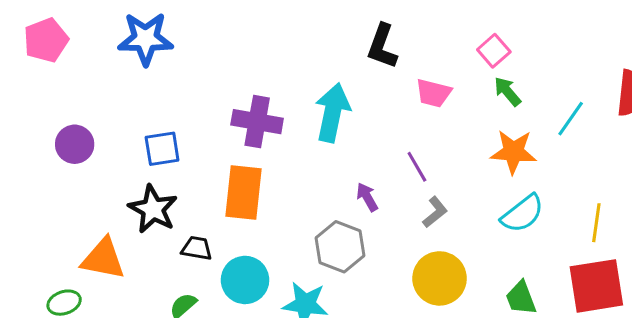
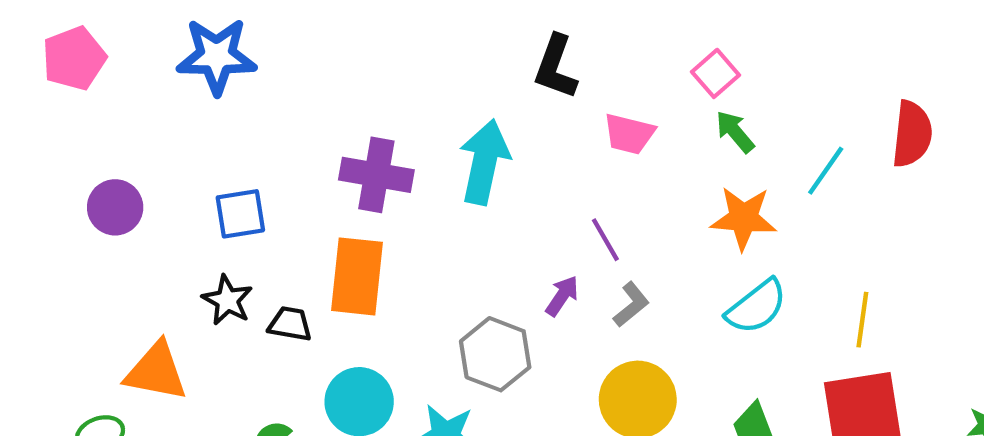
purple arrow: (367, 197) -> (562, 296), moved, turned 64
black star: (153, 209) -> (227, 300), size x0.7
black trapezoid: (197, 248) -> (290, 324), moved

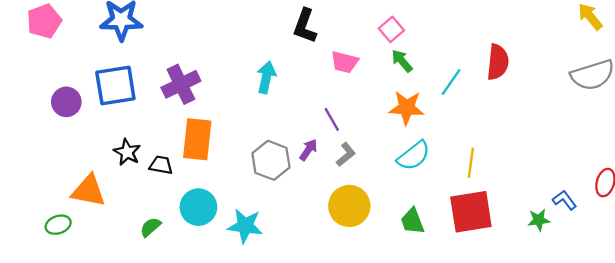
cyan arrow: (484, 162) -> (266, 77), size x0.7
purple cross: (376, 175) -> (181, 84), moved, turned -36
blue square: (240, 214) -> (115, 85), moved, size x1.5
gray hexagon: (495, 354) -> (271, 160), moved

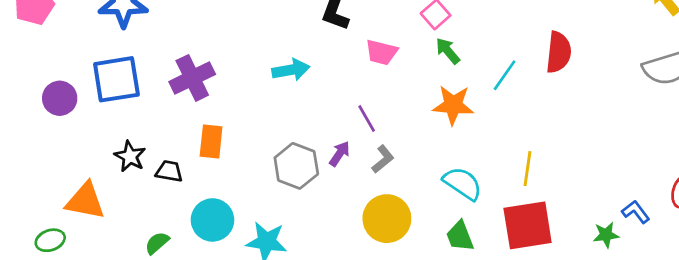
cyan arrow: (266, 77) -> (291, 70), turned 68
orange rectangle: (197, 139) -> (211, 142), size x0.7
cyan semicircle: (414, 156) -> (463, 183), moved, turned -108

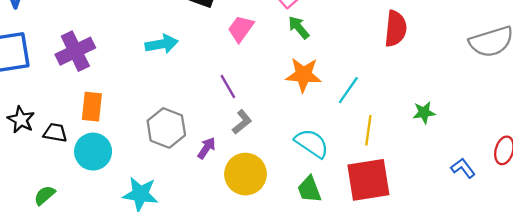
pink trapezoid: (381, 52) -> (241, 29), turned 112
cyan line: (505, 75) -> (348, 90), moved
purple arrow: (340, 154) -> (207, 148), moved
cyan circle: (212, 220) -> (93, 152), moved
green star: (606, 235) -> (424, 113), moved

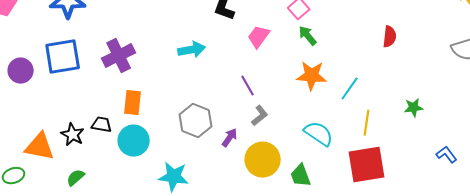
red semicircle: (396, 29) -> (390, 37), size x0.7
black star: (21, 120) -> (73, 135), moved
green trapezoid: (309, 189) -> (301, 176), moved
green semicircle: (45, 195) -> (76, 178), moved

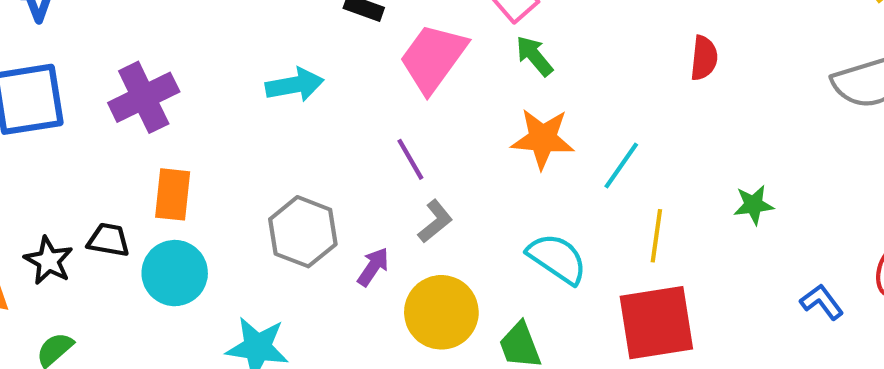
pink trapezoid: (259, 37) -> (433, 58), size x1.5

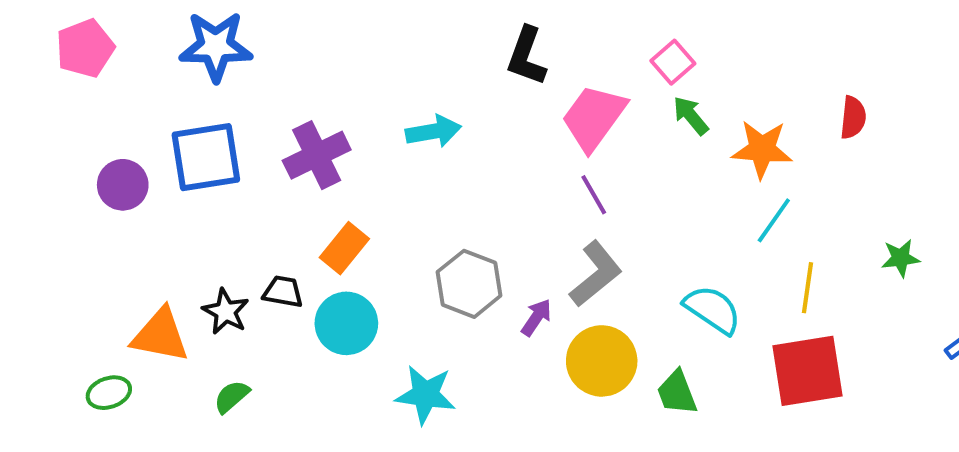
cyan arrow: (295, 85) -> (433, 131), moved
orange star: (543, 139) -> (762, 149), moved
purple line: (410, 159) -> (594, 195), moved
orange rectangle: (173, 194) -> (344, 248), turned 33
gray L-shape: (435, 221) -> (596, 274), size x1.6

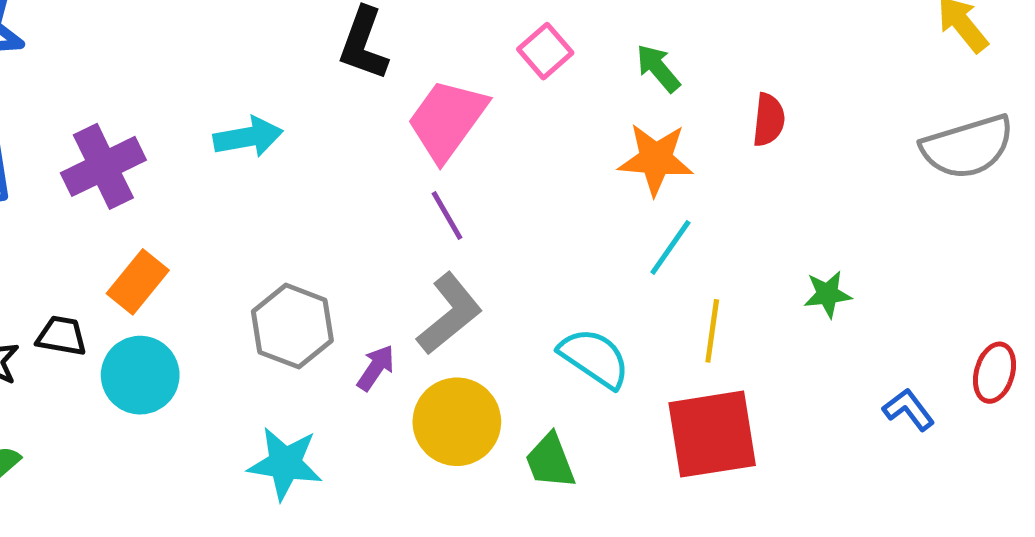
green arrow: (691, 116) -> (658, 68), moved
cyan star: (426, 395) -> (285, 463), moved

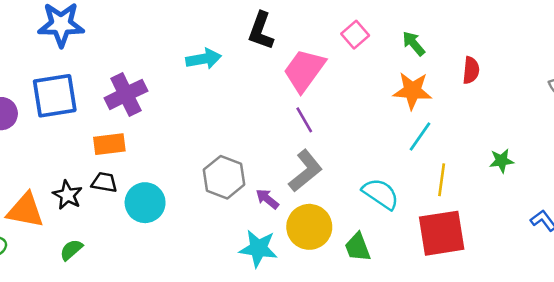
cyan arrow: (248, 137) -> (204, 59), moved
orange rectangle: (138, 282) -> (109, 144), moved, turned 44
purple arrow: (376, 368) -> (267, 199), turned -85
cyan star: (285, 463) -> (258, 248), moved

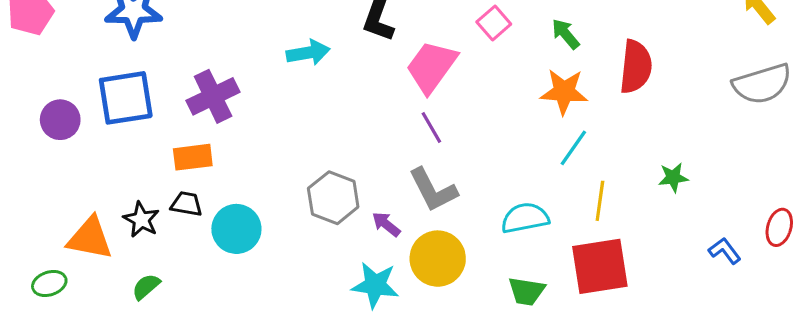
red semicircle: (471, 70) -> (636, 67), size x1.6
gray L-shape: (305, 171) -> (433, 190), turned 102
cyan semicircle: (381, 194) -> (525, 218), turned -45
green trapezoid: (358, 247) -> (527, 291), moved, turned -60

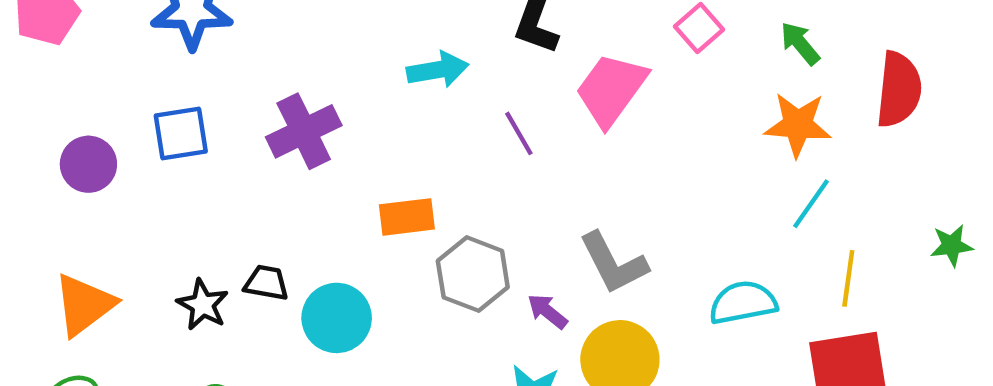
blue square: (126, 98) -> (181, 133), size x0.7
purple line: (431, 128) -> (519, 133), moved
orange rectangle: (193, 157) -> (407, 217), moved
orange triangle: (90, 238) -> (84, 305), moved, turned -48

